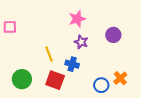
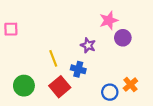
pink star: (77, 19) -> (109, 20), moved
red square: (55, 80) -> (60, 87), turned 30

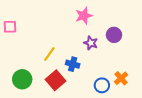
pink star: (109, 20) -> (84, 16), moved
purple star: (88, 45) -> (91, 43), moved
yellow line: (53, 58) -> (49, 54), turned 56

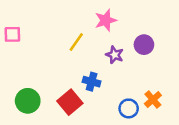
yellow line: (49, 54) -> (76, 42), moved

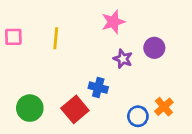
yellow line: (76, 42) -> (56, 38), moved, turned -30

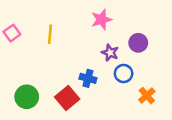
pink square: (13, 37) -> (12, 33), turned -35
blue circle: (138, 116) -> (124, 73), moved

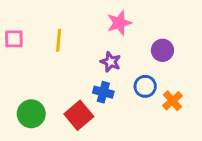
pink square: (12, 33) -> (14, 39), turned 35
purple star: (110, 53) -> (111, 62), moved
orange cross: (147, 96) -> (173, 101), moved

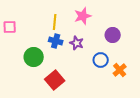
yellow line: (59, 40) -> (55, 22), moved
blue cross: (103, 92) -> (56, 41), moved
green circle: (31, 114) -> (34, 57), moved

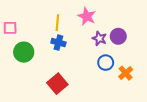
pink star: (83, 16) -> (87, 16), turned -30
purple star: (77, 43) -> (99, 38), moved
green circle: (34, 57) -> (24, 52), moved

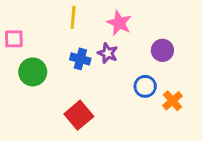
yellow line: (57, 23) -> (73, 17), moved
purple star: (99, 38) -> (108, 53), moved

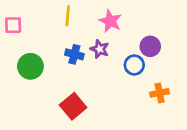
pink square: (14, 39) -> (13, 25), moved
blue circle: (145, 86) -> (134, 65), moved
orange cross: (173, 101) -> (160, 93), turned 30

